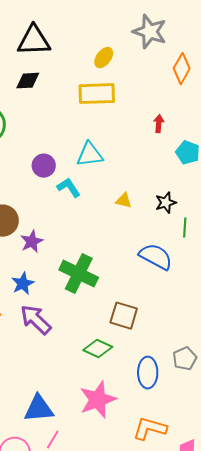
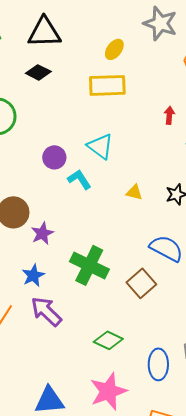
black diamond: (28, 81) -> (38, 72), turned 30
cyan triangle: (90, 155) -> (100, 146), turned 44
brown square: (124, 316) -> (141, 283), moved, turned 32

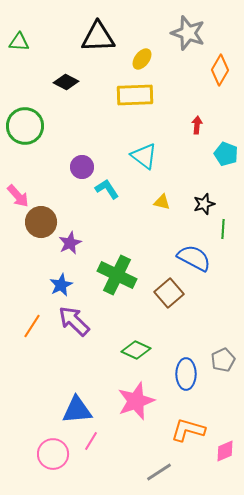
black triangle: (44, 32) -> (98, 37), moved
cyan triangle: (100, 146) -> (144, 156), moved

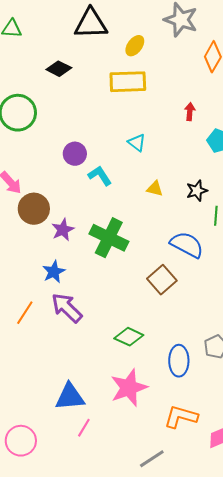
cyan triangle: (144, 156) -> (137, 143), size x0.7
green cross: (117, 275) -> (109, 238), moved
pink circle: (53, 454) -> (21, 441), moved

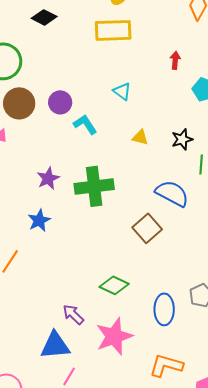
brown circle: (34, 209) -> (19, 103), moved
green cross: (109, 238) -> (94, 186), turned -33
purple arrow: (67, 308) -> (73, 314), moved, size x0.7

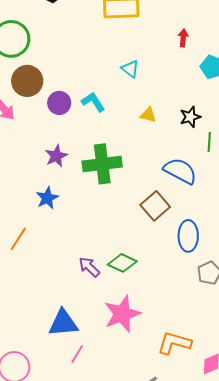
purple circle: (60, 102) -> (59, 103), moved
blue ellipse: (164, 309) -> (188, 236), moved
purple arrow: (73, 314) -> (89, 267), moved

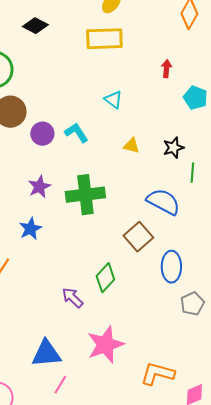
green diamond: (122, 263) -> (105, 278), moved, turned -72

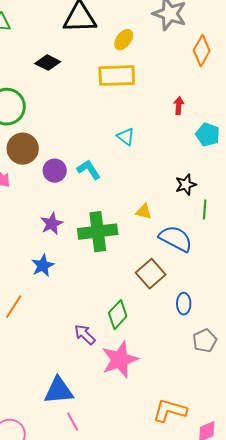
yellow triangle: (131, 146) -> (144, 212), moved
blue ellipse: (171, 267) -> (184, 304), size x0.7
pink star: (105, 345) -> (120, 360), moved
pink line: (60, 385) -> (73, 422), turned -60

